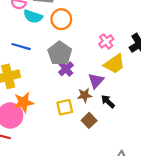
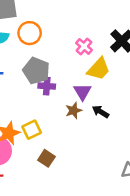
purple cross: (66, 69) -> (47, 86), turned -32
yellow square: (65, 107) -> (32, 130), moved
brown square: (89, 120) -> (46, 158), moved

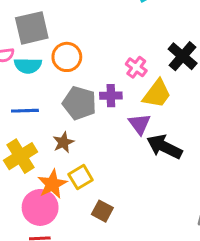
purple cross: (47, 86) -> (111, 96), moved
brown star: (74, 111) -> (63, 142), moved
black arrow: (101, 112) -> (164, 147), size x1.6

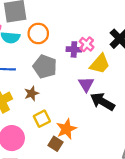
purple cross: (111, 96) -> (74, 49), moved
orange star: (52, 184) -> (66, 129), moved

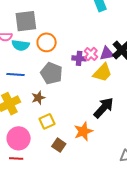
purple triangle: (86, 84) -> (107, 54), moved, turned 49
black arrow: (102, 102) -> (104, 108), turned 100
orange star: (66, 129) -> (83, 131), moved

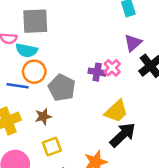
orange circle: (47, 42) -> (34, 72), moved
purple triangle: (107, 54) -> (133, 43), moved, turned -35
yellow trapezoid: (102, 73) -> (116, 111), moved

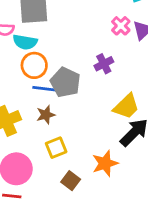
pink cross: (112, 68) -> (121, 26), moved
purple cross: (97, 72) -> (104, 64), turned -35
blue line: (18, 86) -> (45, 89), moved

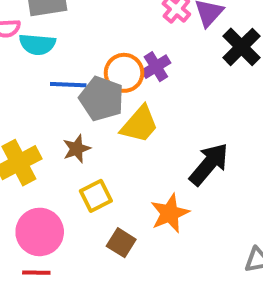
orange circle: (34, 65) -> (124, 73), moved
blue line: (45, 89) -> (68, 85), moved
yellow trapezoid: (126, 106) -> (140, 124), moved

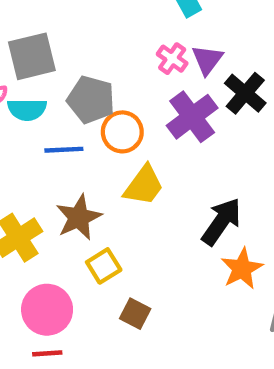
purple cross: (156, 67) -> (192, 117), moved, size x1.6
gray pentagon: (102, 99) -> (91, 100), moved
brown star: (77, 149) -> (79, 217), size x1.5
orange star: (170, 213) -> (242, 269), moved

